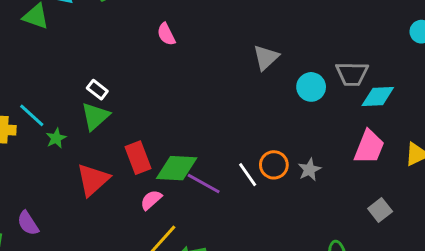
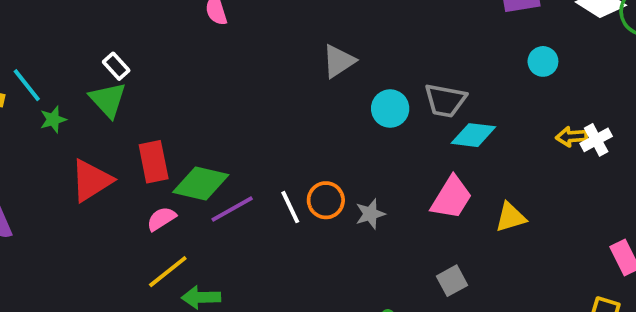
green triangle: (95, 116) -> (108, 100), turned -40
purple line: (204, 183) -> (232, 209), turned -68

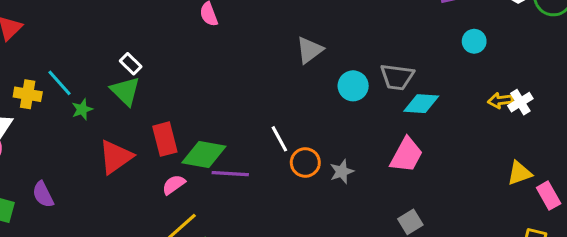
white line: (290, 207) -> (279, 139), moved
purple line: (232, 209) -> (230, 174), turned 36
yellow triangle: (511, 217) -> (519, 173), moved

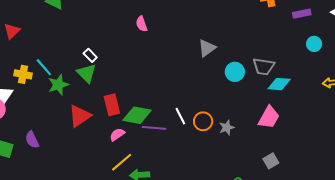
green star: (82, 109) -> (58, 85), size x1.5
white line: (279, 139) -> (180, 116), moved

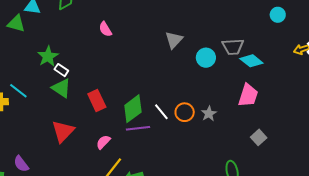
cyan diamond: (279, 84) -> (251, 61), turned 45
green star: (58, 85) -> (48, 56), moved
red rectangle: (112, 105) -> (97, 100), moved
green diamond: (137, 115) -> (133, 109), moved, turned -36

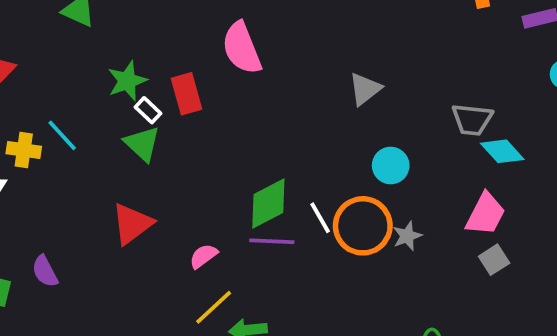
pink semicircle: (105, 29) -> (242, 48), size x1.8
cyan circle: (206, 58) -> (391, 166), moved
red rectangle: (97, 100) -> (186, 94), moved
orange circle: (185, 112) -> (363, 226), size x1.6
gray square: (259, 137) -> (494, 260), moved

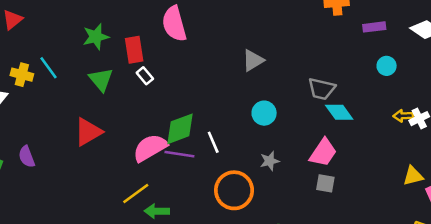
white rectangle: (148, 110) -> (145, 76), moved
orange circle: (363, 226) -> (234, 190), moved
pink semicircle: (203, 256) -> (150, 148), moved, size x1.8
gray square: (494, 260) -> (325, 183), turned 36

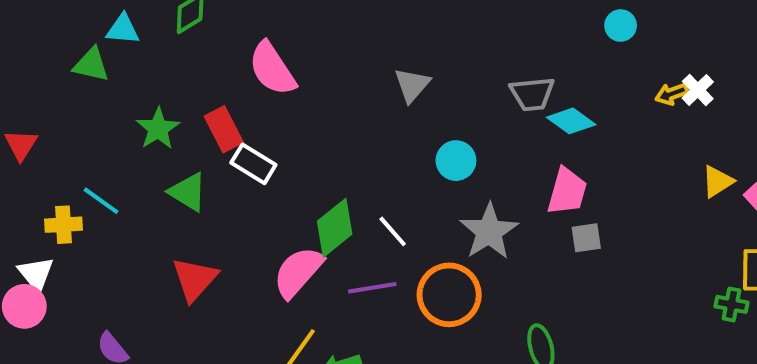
white rectangle: (145, 76) -> (253, 164), size x1.5
purple line: (179, 154) -> (372, 288), moved
gray star: (270, 161) -> (489, 232), size x1.8

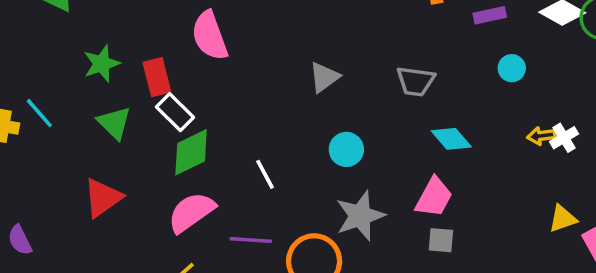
gray trapezoid: (532, 94) -> (416, 81), moved
green diamond: (335, 228) -> (191, 152), moved
white line: (393, 231) -> (265, 174), moved

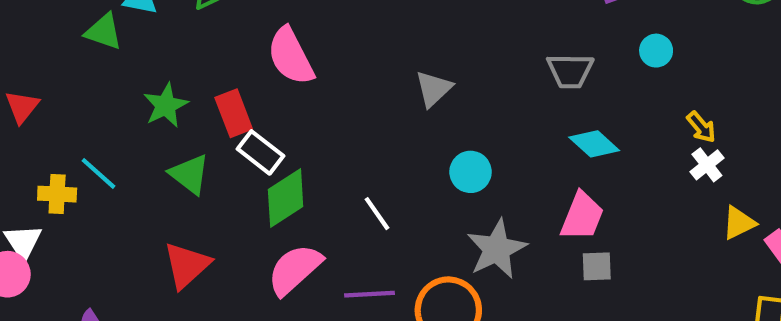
gray trapezoid: (416, 81) -> (570, 71), moved
yellow arrow: (541, 136) -> (701, 127), turned -116
white cross: (564, 138) -> (707, 165), moved

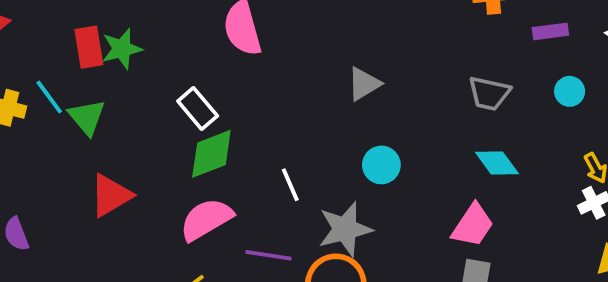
red rectangle: (234, 113) -> (89, 47), moved
green triangle: (189, 174) -> (87, 117), moved
gray star: (497, 249) -> (345, 229), moved

